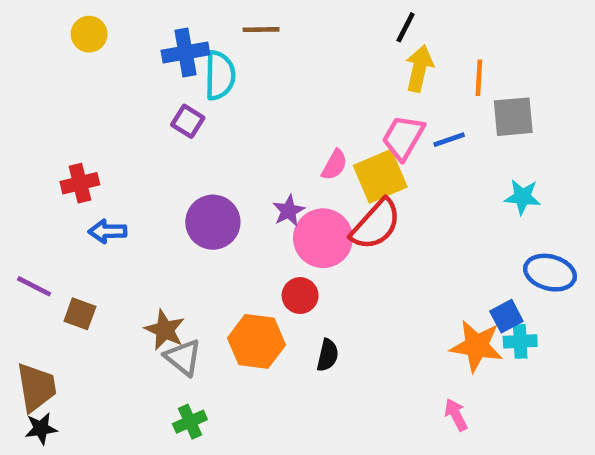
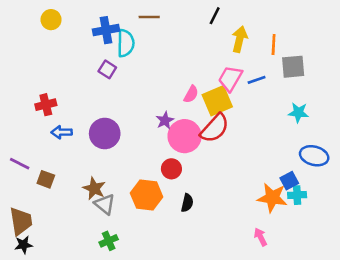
black line: (406, 27) -> (215, 16), moved
purple circle: (213, 222) -> (105, 133), moved

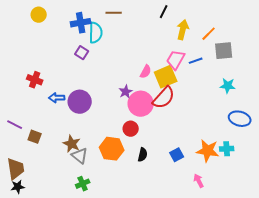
orange line: (274, 44) -> (209, 34), turned 42
red cross: (46, 105) -> (35, 80), turned 35
blue arrow: (61, 132) -> (57, 98), moved
blue square: (289, 181) -> (177, 155), moved

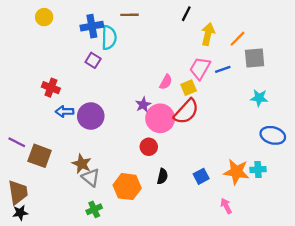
yellow square: (166, 77) -> (189, 88), size x0.6
red cross: (35, 80) -> (51, 88), moved
brown square: (35, 137) -> (40, 156), size x1.5
orange hexagon: (112, 149) -> (127, 187), moved

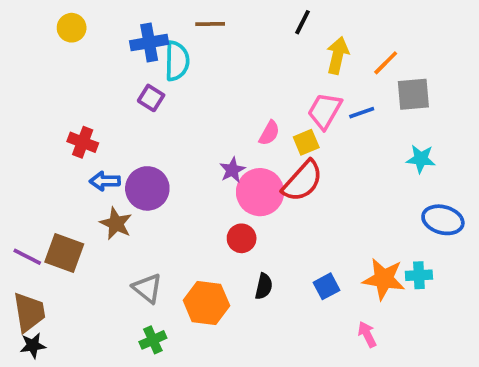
purple line: (17, 142) -> (27, 257), moved
brown star: (82, 164) -> (116, 224), moved

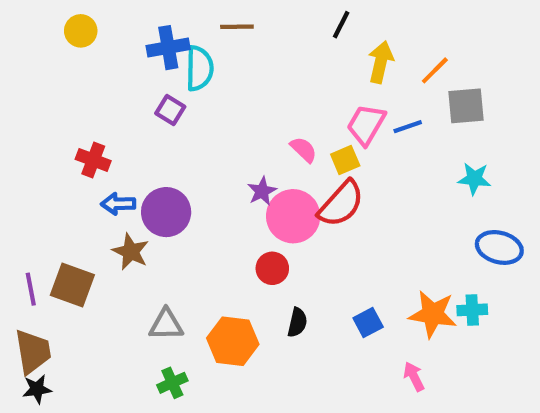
pink semicircle: (269, 133) -> (304, 150), turned -75
purple line: (27, 257) -> (31, 289), turned 52
gray triangle: (147, 288) -> (166, 325), turned -40

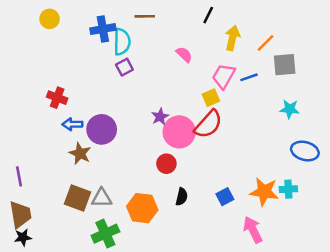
purple square: (170, 110) -> (124, 67), moved, turned 30
pink semicircle: (304, 150) -> (184, 54), moved
brown square: (72, 285) -> (77, 198), moved
pink arrow: (414, 377) -> (253, 230), size x1.5
green cross: (172, 383) -> (105, 234), size x1.5

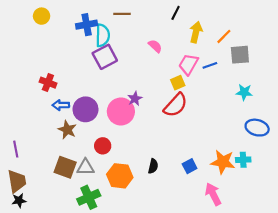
purple square: (124, 67) -> (105, 57), size x1.6
pink circle: (179, 132) -> (121, 112), moved
red circle: (166, 164) -> (103, 146), moved

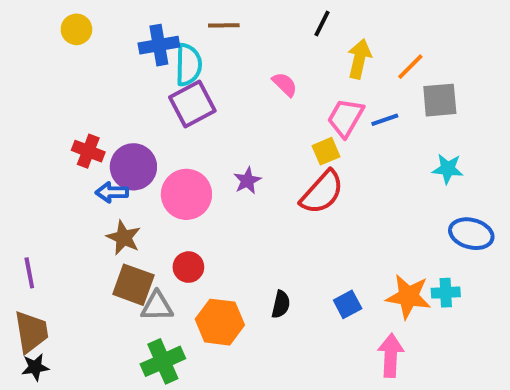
purple circle: (85, 109) -> (133, 167), moved
pink circle: (121, 112) -> (186, 194), moved
brown square: (65, 167) -> (133, 285), moved
pink arrow: (213, 194) -> (391, 355), turned 30

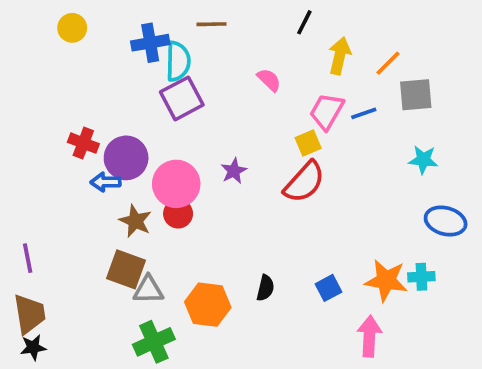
brown star: (124, 238) -> (135, 221), moved
red circle: (188, 267) -> (178, 214), moved

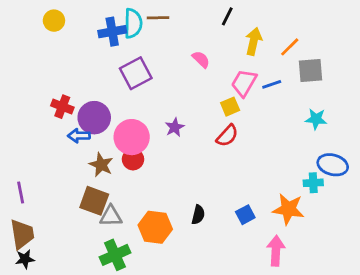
cyan semicircle: (178, 61) -> (133, 23), moved
red semicircle: (304, 182) -> (227, 136), size x0.7
cyan cross: (421, 277) -> (313, 183), moved

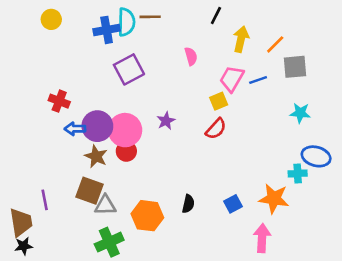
pink semicircle: (201, 59) -> (191, 56), turned 30
purple circle: (94, 118) -> (97, 126), moved
purple line: (21, 193) -> (45, 200), moved

